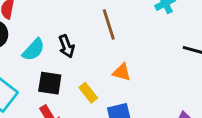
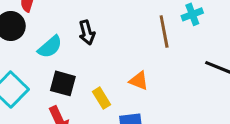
brown line: (109, 25) -> (164, 31), moved
black arrow: (67, 46) -> (87, 32), moved

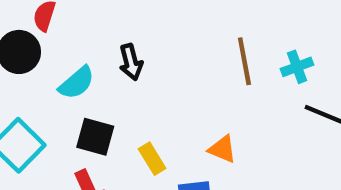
cyan cross: (192, 14) -> (297, 67), moved
orange triangle: (139, 81) -> (222, 149), moved

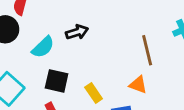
brown line: (244, 61) -> (147, 50), moved
black arrow: (131, 62) -> (77, 32), turned -90

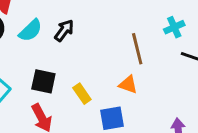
black arrow: (77, 32) -> (64, 30), turned -35
cyan semicircle: (43, 47) -> (30, 30), moved

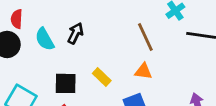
cyan semicircle: (30, 30) -> (45, 39), turned 115
yellow rectangle: (82, 94) -> (102, 77), moved

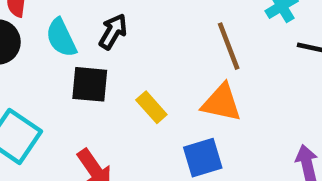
orange triangle: (143, 71) -> (221, 103), size x1.4
black square: (66, 83) -> (90, 84), moved

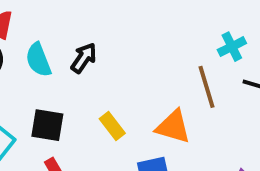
brown line: (229, 46) -> (206, 87), moved
black square: (90, 84) -> (47, 125), moved

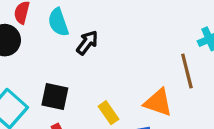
cyan semicircle: (38, 60) -> (58, 22), moved
yellow rectangle: (112, 126) -> (109, 113), moved

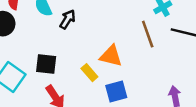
orange triangle: (158, 102) -> (111, 56), moved

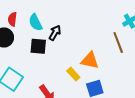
black square: (46, 64) -> (38, 46), moved

